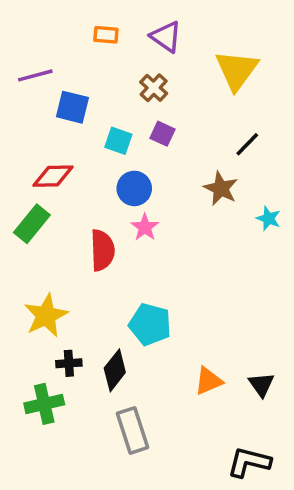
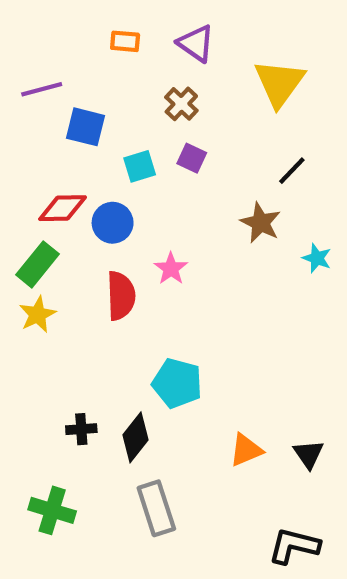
cyan square: (118, 141) -> (140, 166), turned -36
blue circle: (134, 188) -> (113, 223), moved
yellow star: (46, 316) -> (38, 314), moved, size x0.7
green cross: (44, 404) -> (52, 510), moved, turned 30

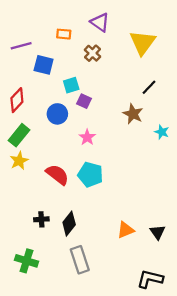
orange rectangle: (125, 41) -> (64, 34), moved
purple square: (192, 158) -> (84, 101), moved
red diamond: (63, 208) -> (17, 100), moved, turned -45
red semicircle: (121, 296) -> (57, 175), moved, turned -50
cyan pentagon: (177, 383) -> (90, 175), moved

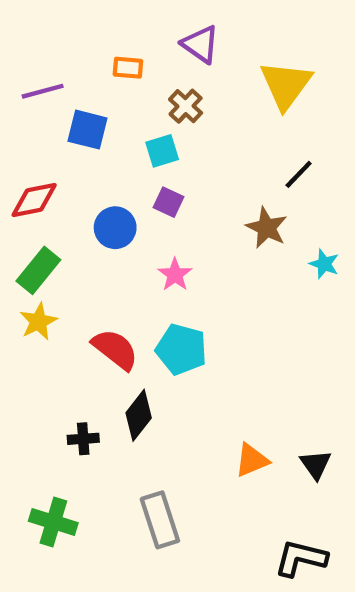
cyan square: (71, 85) -> (162, 151), moved
red diamond: (17, 100) -> (34, 200), turned 35
black diamond: (69, 224) -> (139, 415), moved

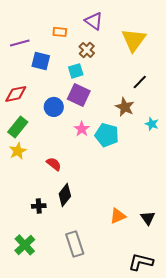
purple square: (168, 202) -> (79, 95), size x1.6
red semicircle: (115, 349) -> (54, 164), size x0.7
cyan pentagon: (181, 349) -> (107, 135), moved
green cross: (53, 522) -> (25, 245), turned 30

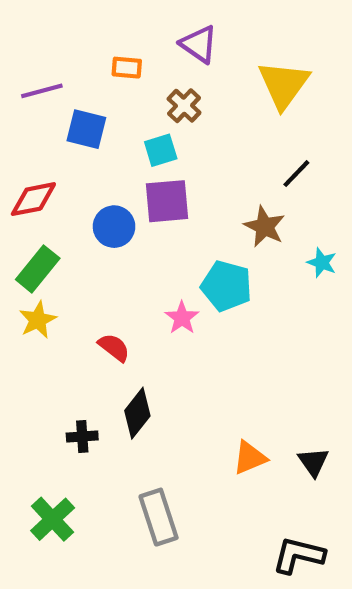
purple square: (79, 95) -> (167, 201), turned -30
pink star: (82, 129) -> (182, 318), moved

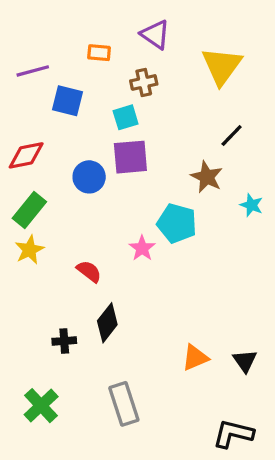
brown cross: (184, 106) -> (144, 82), turned 35

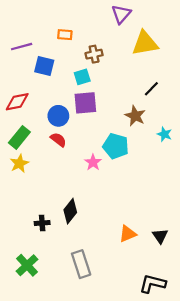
purple triangle: (155, 34) -> (121, 14), moved, turned 36
yellow triangle: (222, 66) -> (145, 43), turned 44
red semicircle: (89, 271) -> (58, 140), moved

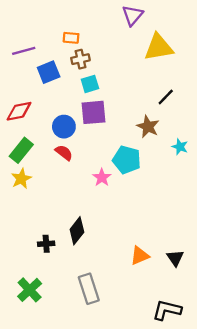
brown cross: (94, 54) -> (80, 59), moved
blue square: (44, 66) -> (49, 72), turned -36

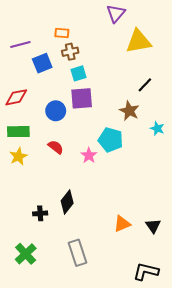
green rectangle: (21, 150) -> (18, 132), turned 50
red semicircle: (64, 153) -> (56, 147), moved

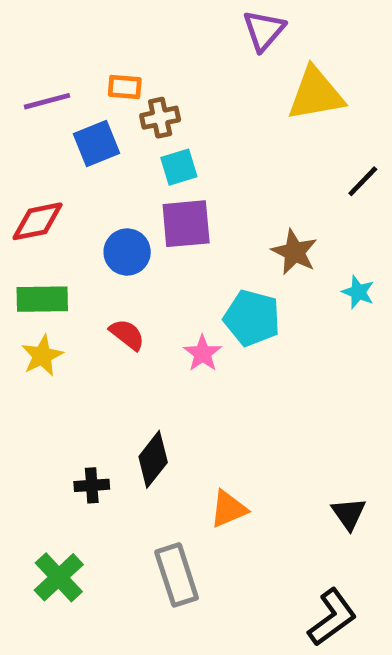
orange rectangle: (62, 33) -> (125, 87), moved
black line: (145, 85) -> (363, 181), moved
orange triangle: (122, 224) -> (228, 509), moved
black L-shape: (146, 271) -> (332, 617), turned 130

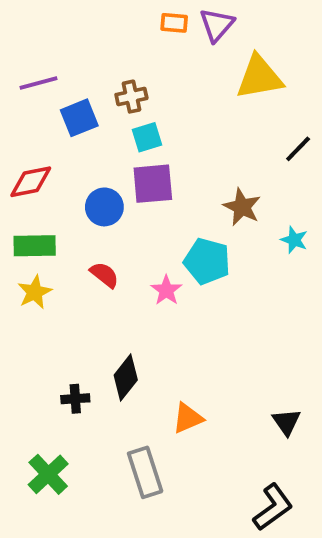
orange rectangle: (125, 87) -> (174, 23), moved

